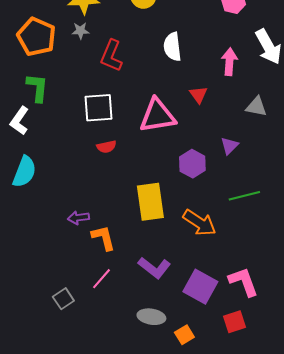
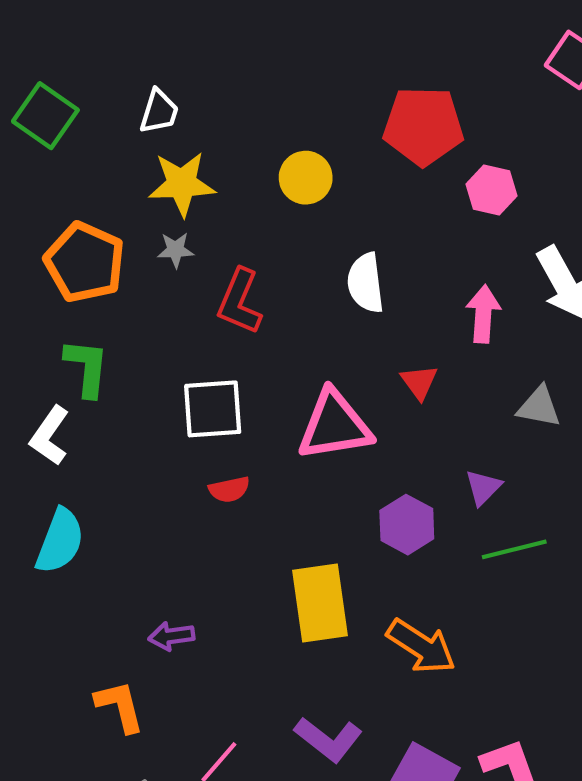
green line: (244, 196) -> (514, 549), moved
orange L-shape: (103, 238) -> (120, 706), moved

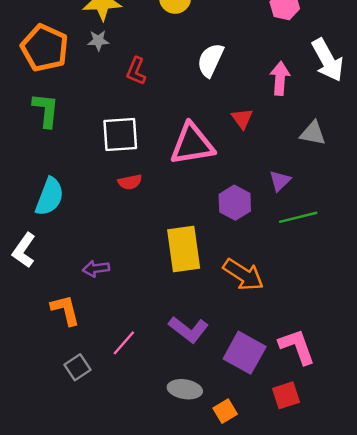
white semicircle: (366, 283) -> (210, 60), turned 32
red L-shape: (240, 302) -> (136, 71), size x0.7
white L-shape: (50, 436) -> (24, 250), moved
cyan semicircle: (60, 541) -> (50, 197), moved

